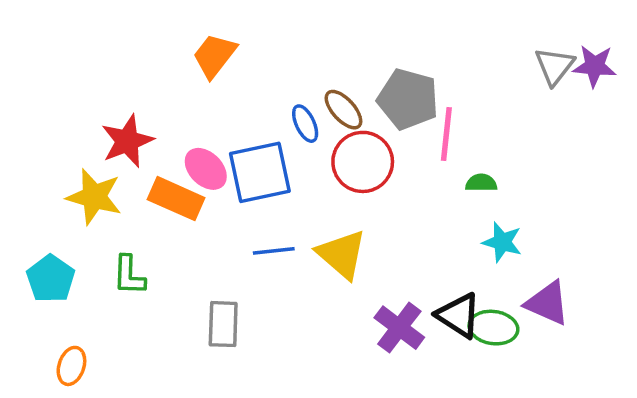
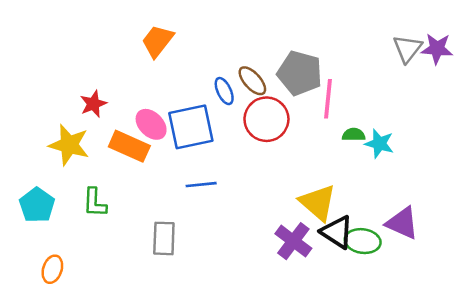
red star: (127, 141) -> (93, 104), size x0.7
cyan star: (502, 242) -> (379, 144), moved
yellow triangle: (342, 254) -> (318, 203), moved

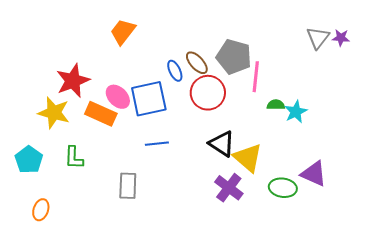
purple star: (437, 49) -> (341, 38), size x0.7
red star: (93, 104) -> (73, 81), size x1.6
cyan star: (379, 144) -> (296, 112), turned 30
black triangle: (337, 232) -> (222, 144), moved

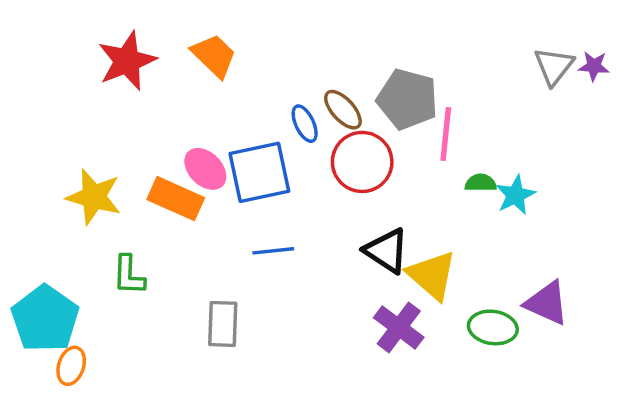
orange trapezoid: (123, 32) -> (214, 56), turned 96
red star: (73, 81) -> (127, 61), moved
cyan pentagon: (29, 160) -> (45, 319), moved, size x1.4

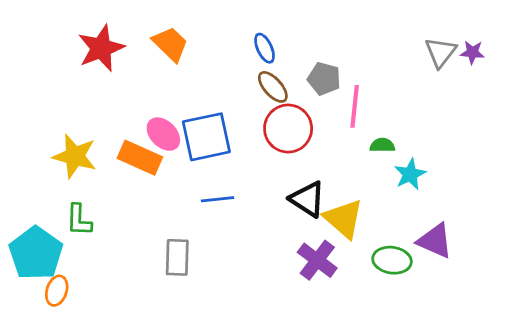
gray pentagon: (407, 99) -> (324, 79), size x0.7
blue ellipse: (305, 124) -> (265, 48), moved
cyan star: (515, 195) -> (410, 174), moved
green L-shape: (129, 275) -> (79, 220), moved

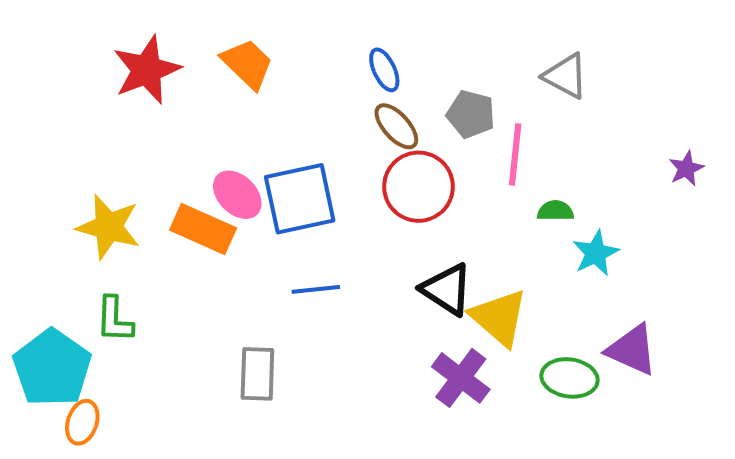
gray triangle: (441, 52) -> (565, 76), moved, turned -40
purple star: (472, 52) -> (686, 169), moved, turned -30

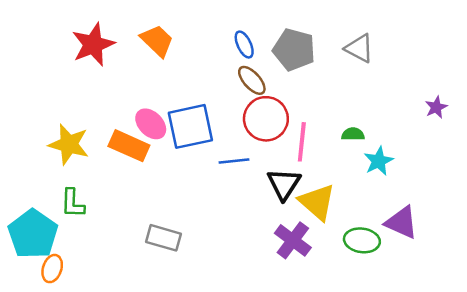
gray pentagon: (471, 114) -> (294, 50), moved, size x1.4
pink line: (515, 154) -> (302, 142), moved
blue line: (316, 289) -> (234, 161), moved
black triangle: (447, 289) -> (284, 184), turned 30
gray rectangle: (257, 374) -> (164, 238), turned -76

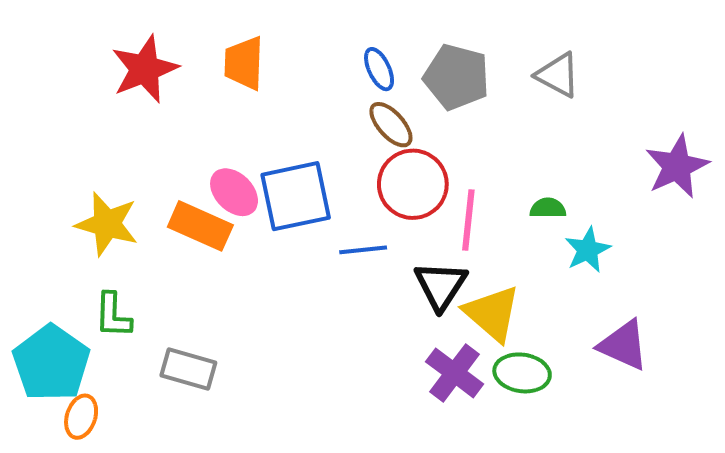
orange trapezoid: (157, 41) -> (244, 63), turned -132
purple star: (436, 107) -> (677, 166), size x1.8
gray rectangle: (164, 238) -> (188, 369), moved
green ellipse: (362, 240) -> (522, 373), moved

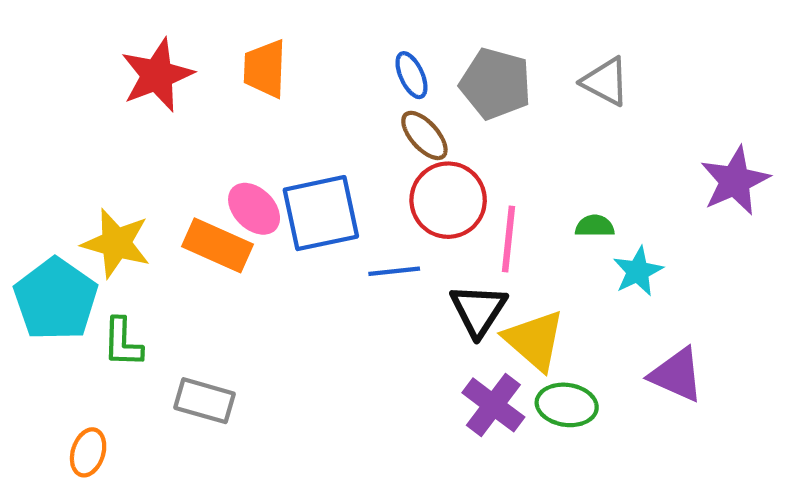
cyan pentagon: (51, 363) -> (56, 299), moved

